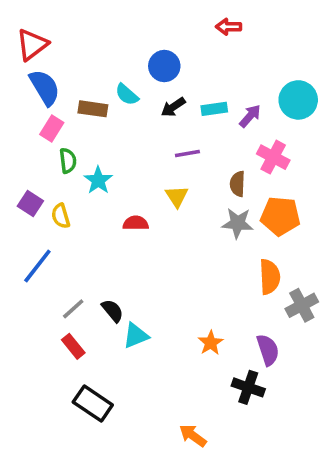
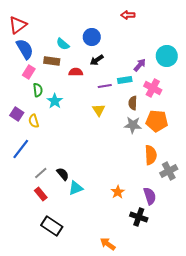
cyan semicircle: (127, 95) -> (63, 44), moved
cyan rectangle: (214, 109) -> (125, 80), moved
red semicircle: (136, 223) -> (76, 72), moved

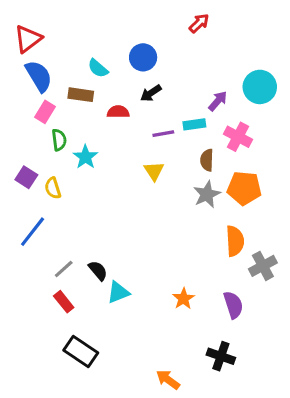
red arrow: (128, 15) -> (199, 23), turned 136
gray star: (133, 125) -> (207, 194), turned -30
black cross: (139, 217) -> (221, 356), moved

